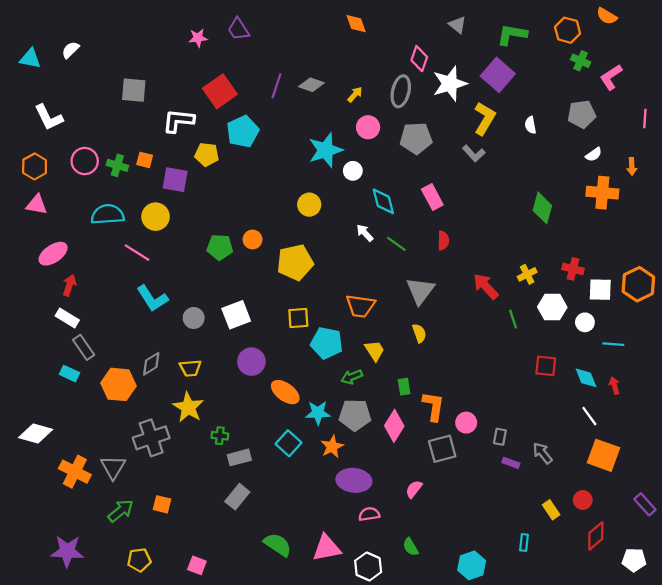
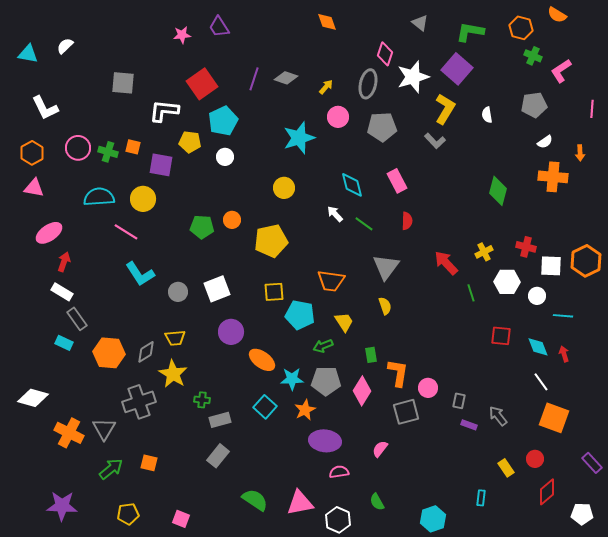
white circle: (353, 171) -> (225, 157), moved
gray diamond: (151, 364) -> (146, 352), moved

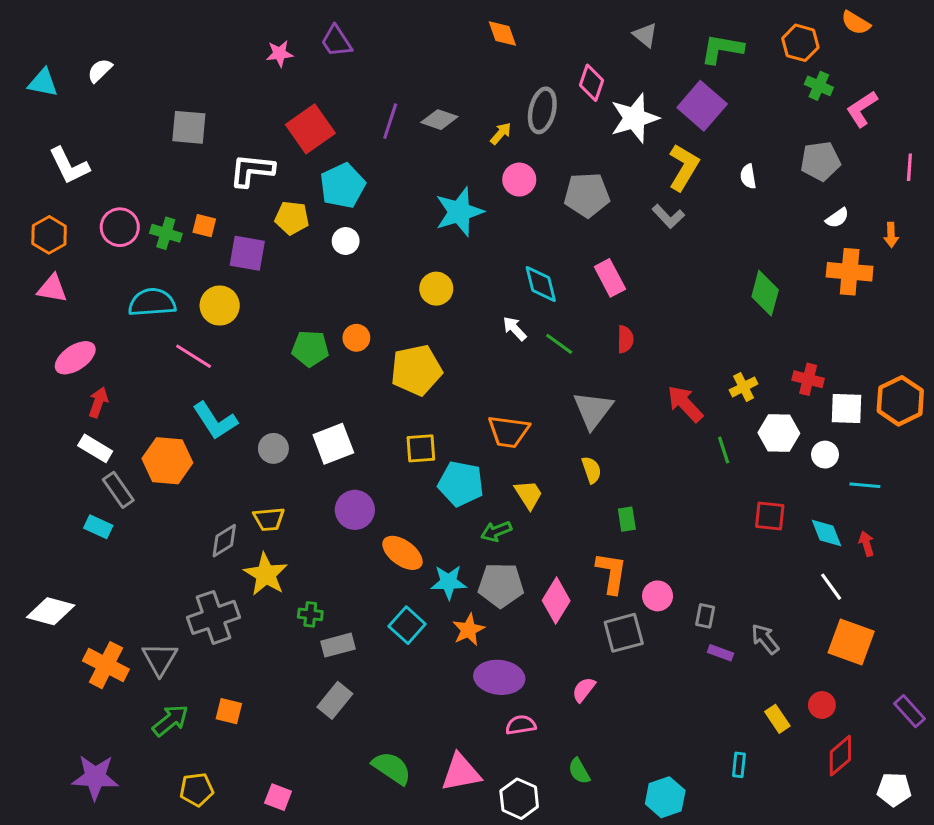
gray ellipse: (368, 84) -> (542, 110), moved
orange hexagon: (109, 353) -> (167, 461), moved
green rectangle: (371, 355) -> (627, 519), moved

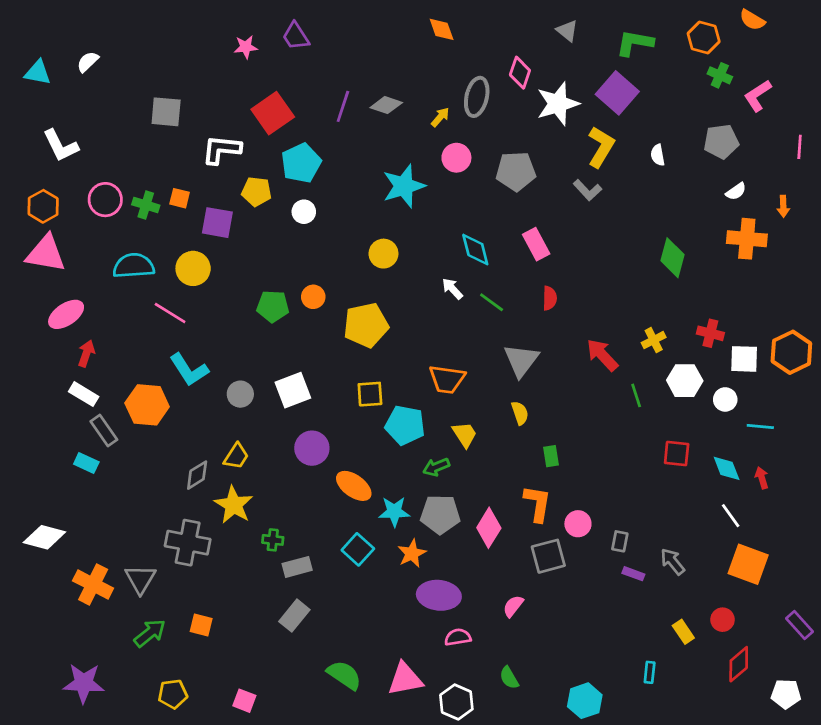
pink triangle: (52, 289) -> (46, 254), size x1.5
yellow trapezoid: (269, 519) -> (236, 456), turned -52
gray cross: (213, 617) -> (188, 543), turned 30

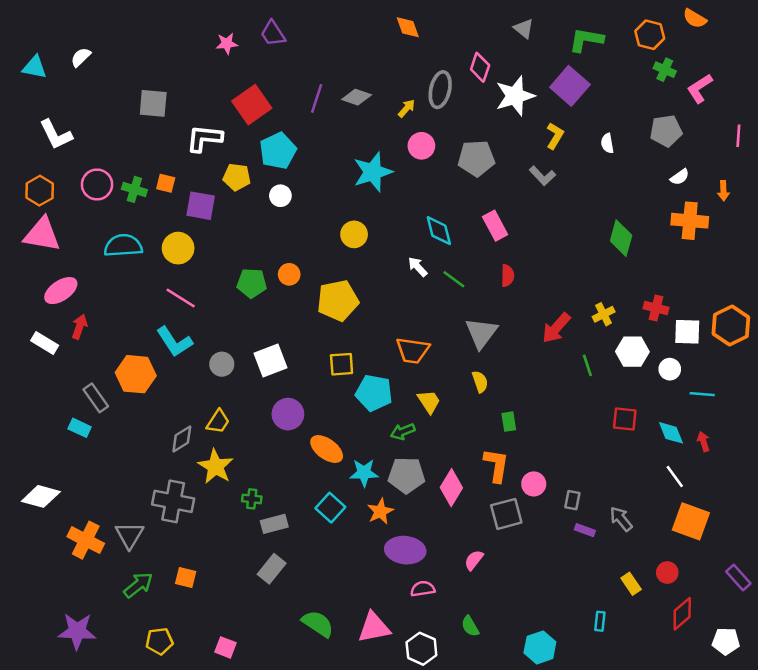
yellow L-shape: (601, 147) -> (555, 136), size x0.7
pink line: (170, 313) -> (181, 298), moved
red arrow: (602, 355) -> (556, 328), turned -96
white rectangle: (84, 394) -> (45, 343), moved

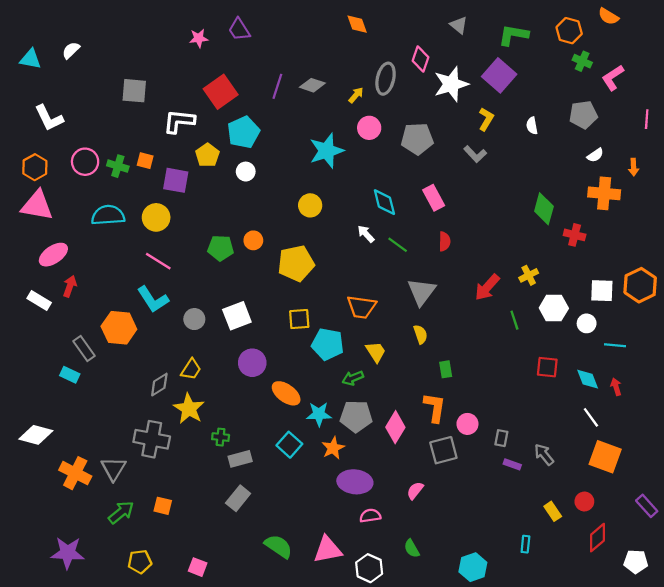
yellow pentagon: (237, 177) -> (207, 155), turned 30
red cross: (656, 308) -> (575, 235), moved

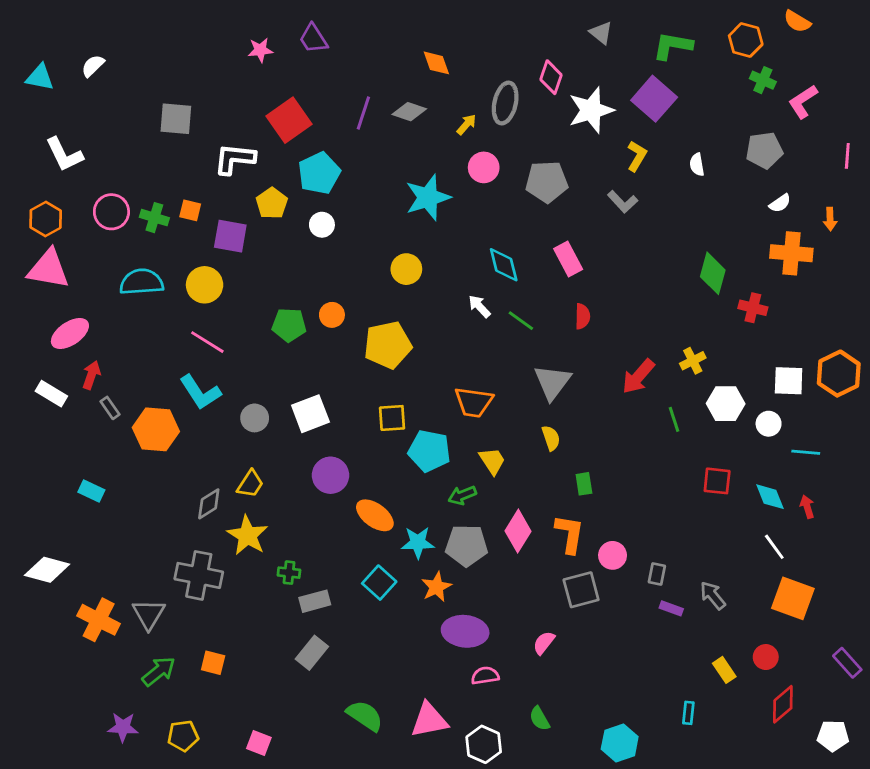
orange diamond: (357, 24) -> (436, 63), moved
gray rectangle: (84, 349) -> (110, 408), moved, size x0.7
pink diamond: (395, 427) -> (518, 531), moved
purple star: (68, 553) -> (123, 727), moved, size x0.7

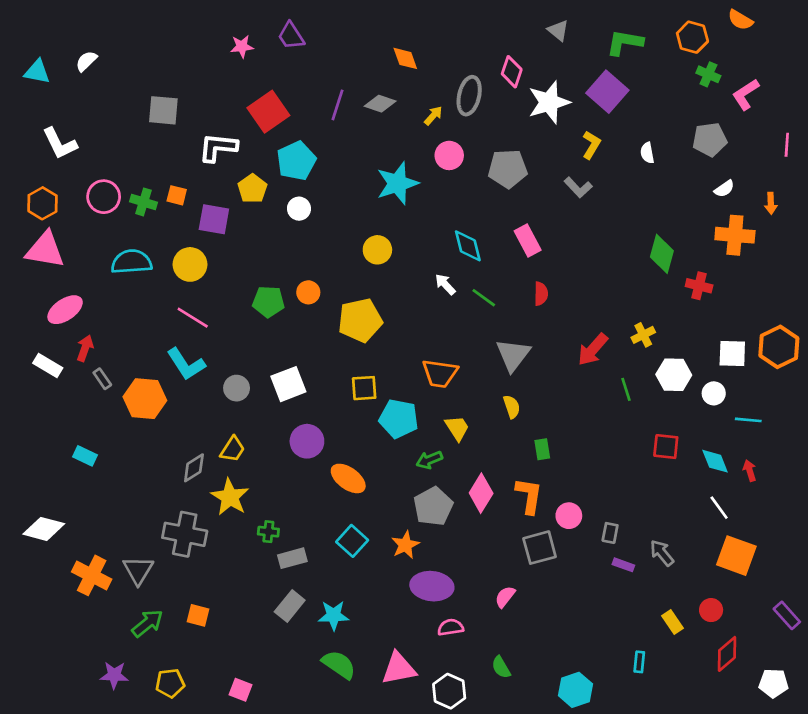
cyan star: (418, 543) -> (334, 615), moved
gray pentagon: (466, 545) -> (433, 506), turned -30

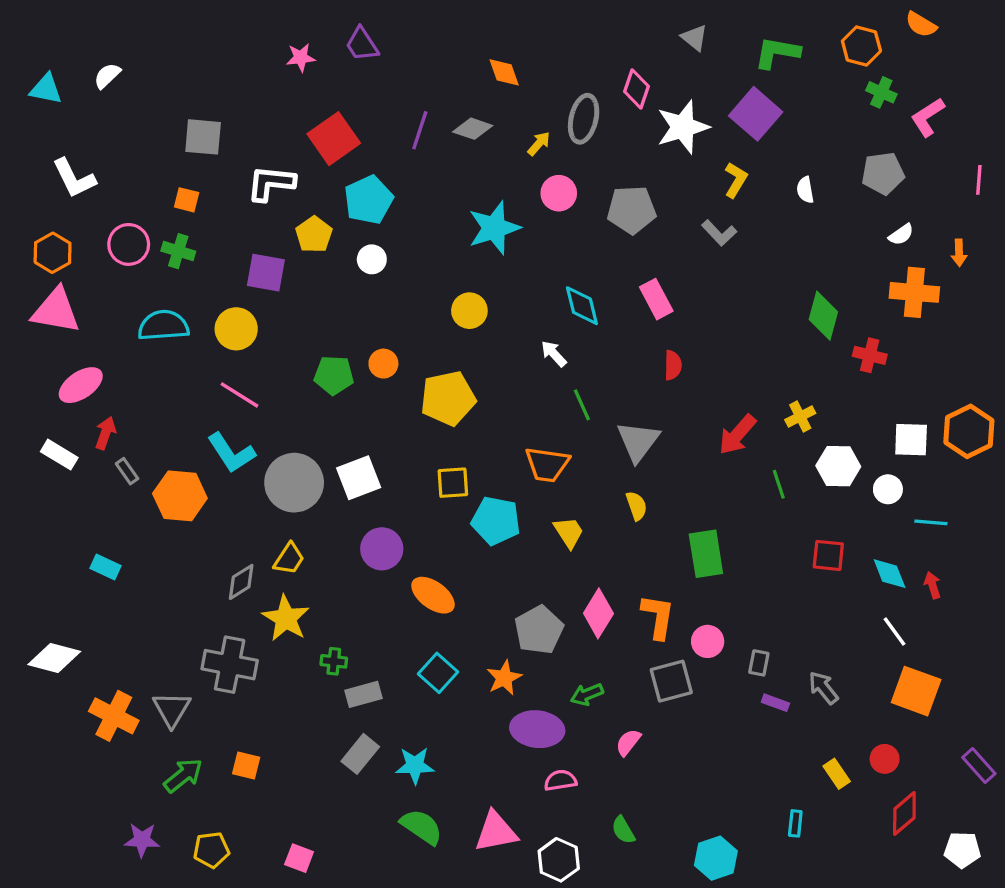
orange square: (177, 195) -> (187, 200), moved
green line: (484, 298) -> (582, 405), moved, turned 30
gray circle: (237, 388) -> (294, 483), size x1.8
green rectangle: (542, 449) -> (706, 554), moved, size x1.8
green arrow: (429, 460) -> (587, 694), moved

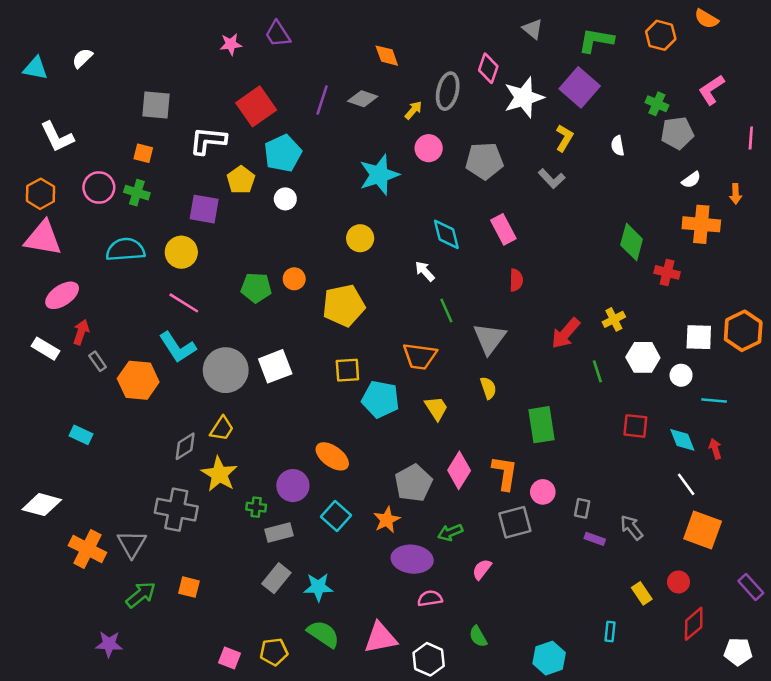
green cross: (881, 92) -> (657, 104), moved
purple circle: (382, 549) -> (293, 486), moved
yellow pentagon: (211, 850) -> (274, 652), moved

